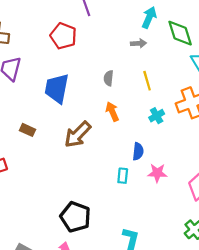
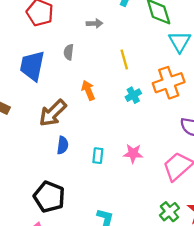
gray arrow: (138, 43) -> (95, 23), moved
gray semicircle: (109, 78) -> (69, 52), moved
blue semicircle: (138, 151) -> (63, 145), moved

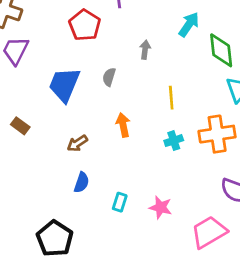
gray arrow: (95, 23) -> (145, 50), turned -91
brown arrow: (53, 113) -> (77, 143), size x0.6

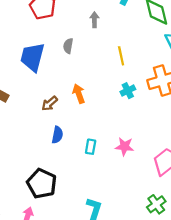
orange arrow: (123, 125) -> (79, 94), moved

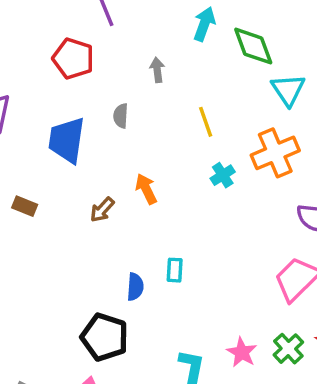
blue semicircle: (57, 135) -> (135, 287), moved
pink star: (124, 146) -> (242, 352), moved, turned 30

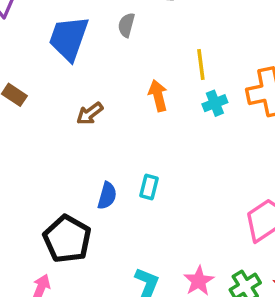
yellow line: (206, 122) -> (201, 65), moved
orange arrow: (146, 189) -> (158, 96), moved

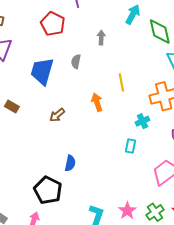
cyan cross: (215, 103) -> (142, 121), moved
cyan rectangle: (149, 187) -> (130, 146), moved

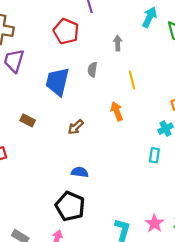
yellow line: (121, 82) -> (132, 80), moved
blue semicircle: (70, 163) -> (80, 172), moved, turned -91

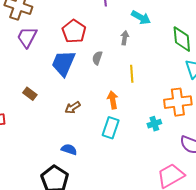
cyan arrow: (149, 17) -> (141, 18), moved, turned 84
red pentagon: (66, 31) -> (74, 31), moved
cyan rectangle: (154, 155) -> (111, 128), moved, size x1.5

